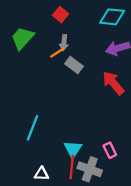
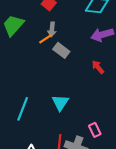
red arrow: (113, 83) -> (98, 67), size x0.6
cyan triangle: (73, 149) -> (60, 103), moved

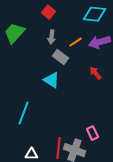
orange line: (46, 39) -> (75, 42), moved
cyan triangle: (60, 103) -> (51, 80), moved, turned -30

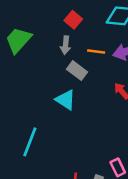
red square: (48, 12) -> (73, 20), moved
orange line: (75, 42) -> (96, 52), turned 40

